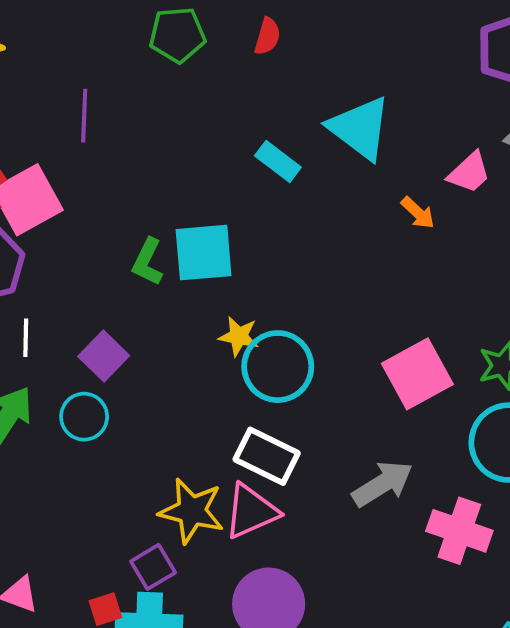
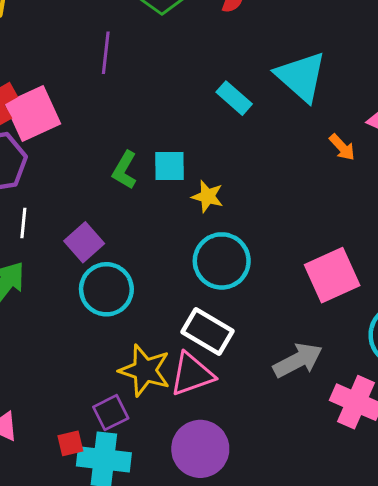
purple line: (84, 116) -> (106, 53), moved
cyan square: (204, 253) -> (170, 166), size x0.7
yellow star: (239, 336) -> (208, 196), moved
cyan circle: (84, 417) -> (106, 289), moved, size x1.4

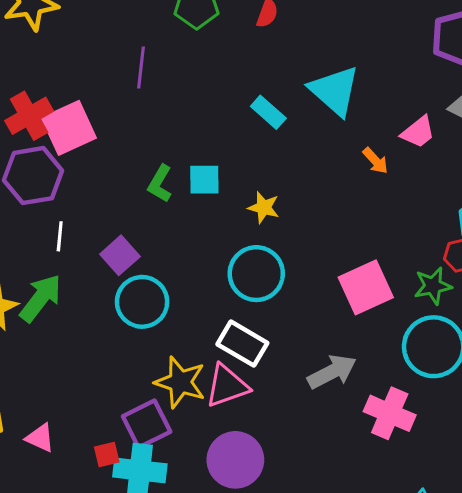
yellow star: (208, 196) -> (264, 208), moved
purple square: (111, 413) -> (147, 424), size x1.4

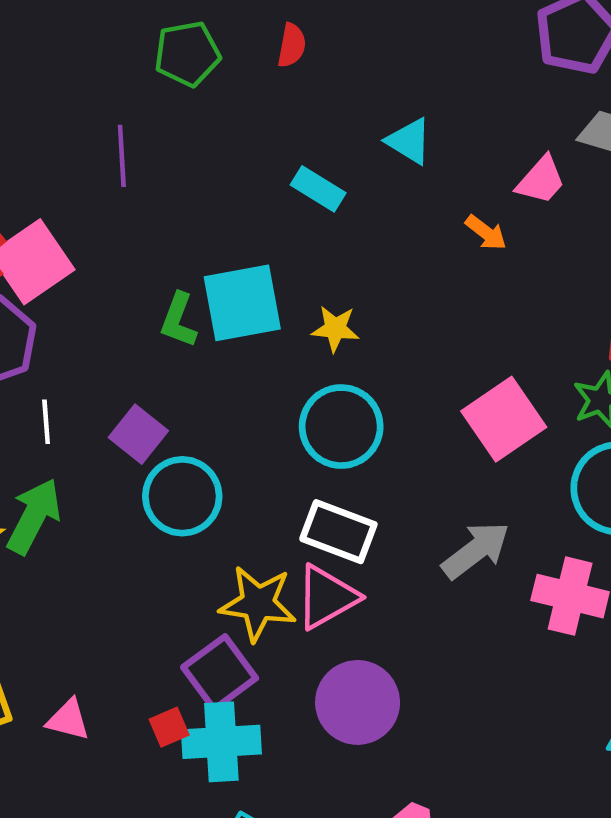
cyan triangle: (335, 91) -> (409, 141), size x0.6
cyan square: (204, 180) -> (242, 303), size x1.6

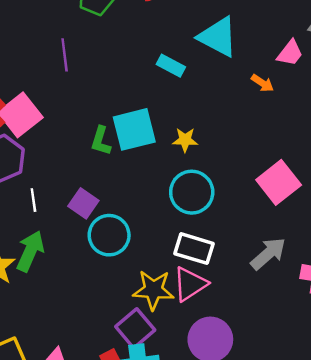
cyan triangle: (409, 141) -> (218, 37), size x1.6

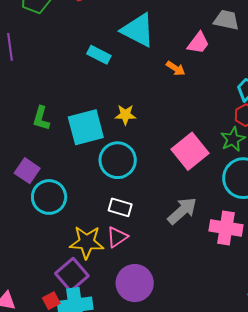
cyan square: (134, 129) -> (86, 127), moved
yellow star: (185, 140) -> (125, 115), moved
white rectangle: (194, 249) -> (120, 207), size x0.7
pink triangle: (190, 284) -> (117, 237), size x0.7

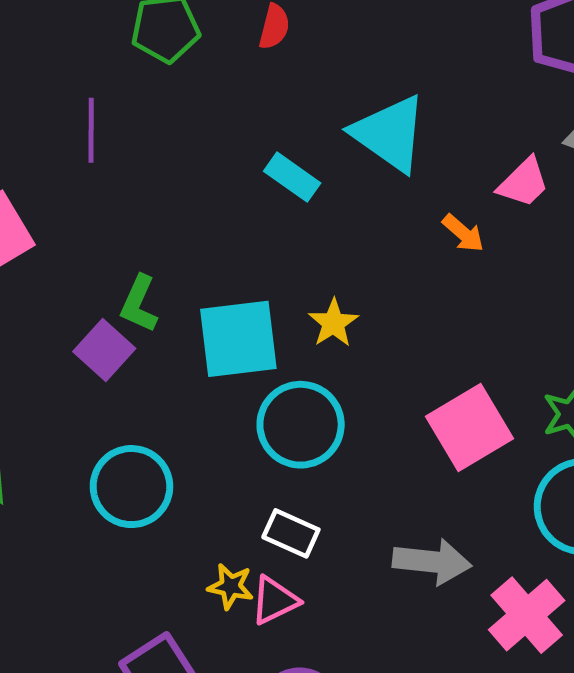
yellow star: (125, 115) -> (333, 323), turned 30
purple square: (27, 171) -> (104, 350), moved
gray arrow: (182, 211) -> (432, 562), turned 40
pink cross: (226, 228) -> (527, 615), turned 32
yellow star: (87, 242) -> (231, 586), moved, size x0.6

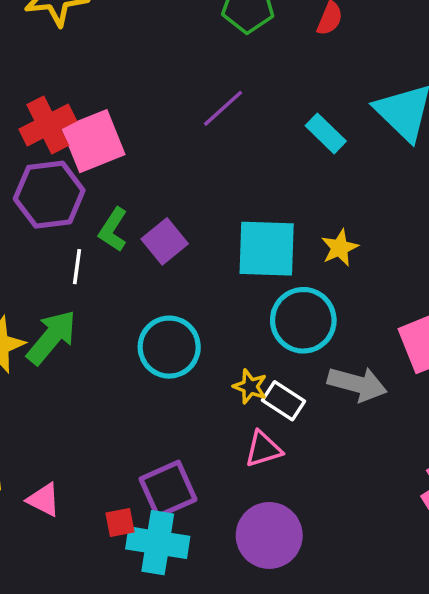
purple line: (91, 130) -> (223, 108), moved, turned 39
green L-shape: (139, 304) -> (113, 230), moved
gray arrow: (432, 562) -> (357, 384), moved
yellow star: (231, 586) -> (250, 387), moved

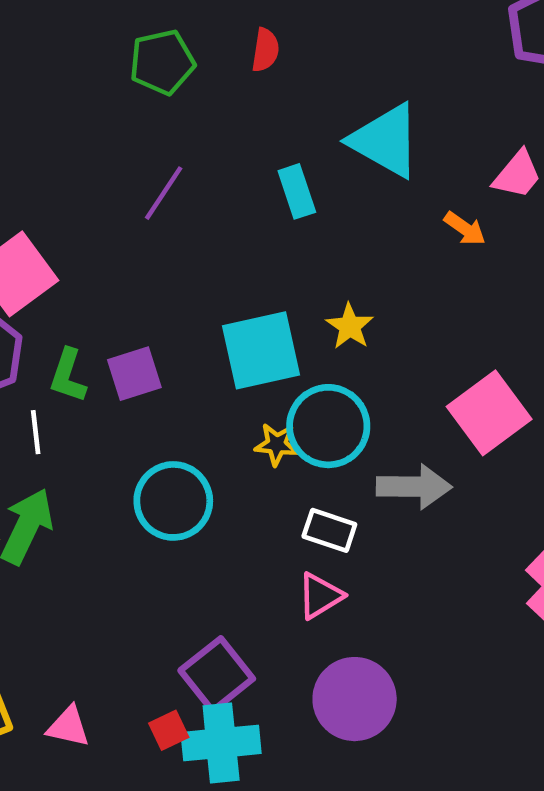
cyan rectangle: (326, 133) -> (297, 191), turned 42
purple square: (165, 241) -> (134, 374), turned 36
yellow star: (250, 387) -> (277, 444), moved

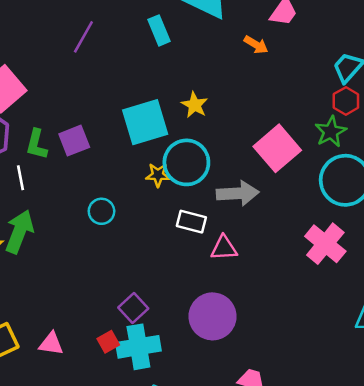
cyan circle: (173, 501) -> (101, 211), size x0.6
pink triangle: (320, 596) -> (224, 248), moved, turned 32
purple square: (217, 675) -> (133, 308), size x0.7

